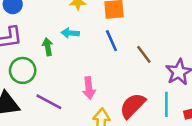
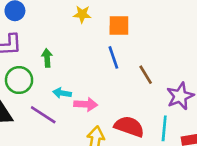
cyan arrow: (70, 33) -> (62, 93), moved
pink arrow: (89, 88) -> (86, 104), turned -85
red semicircle: (133, 106) -> (129, 126), turned 60

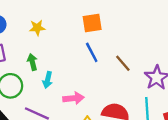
yellow star: (82, 14) -> (37, 28), moved
cyan arrow: (62, 93) -> (48, 80), moved, turned -77

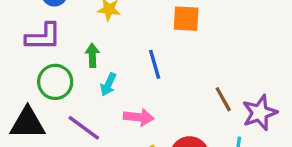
blue line: (92, 52) -> (155, 64), moved
brown line: (123, 63) -> (223, 99), moved

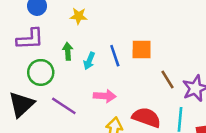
orange square: (186, 19) -> (142, 50), moved
cyan arrow: (108, 84) -> (89, 61), moved
black triangle: (28, 123) -> (21, 104), turned -40

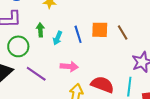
brown line: (167, 79) -> (123, 33), moved

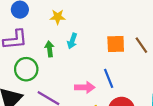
blue line: (78, 34) -> (109, 78), moved
cyan arrow: (58, 38) -> (72, 41), moved

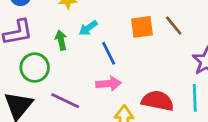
cyan arrow: (72, 41) -> (88, 28), turned 40
blue line: (109, 78) -> (109, 53), moved

